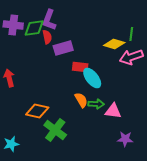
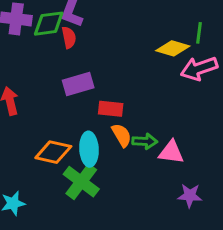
purple rectangle: (63, 48) -> (78, 84), moved
red rectangle: (80, 67) -> (111, 109), moved
cyan ellipse: (92, 78) -> (89, 149), moved, turned 35

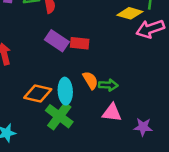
purple rectangle: (78, 84) -> (57, 41), turned 50
red rectangle: (111, 109) -> (80, 43), moved
pink triangle: (171, 152) -> (112, 113), moved

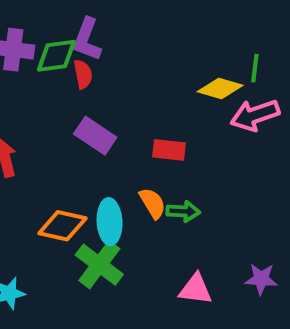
red rectangle: (80, 43) -> (169, 150), moved
pink triangle: (112, 113) -> (196, 289), moved
purple star: (143, 127) -> (261, 279), moved

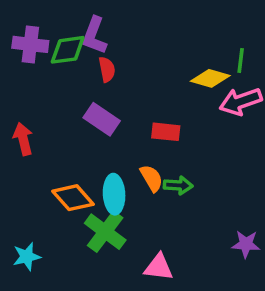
red semicircle: (83, 74) -> (107, 69), moved
orange diamond: (62, 226) -> (73, 198), turned 36
pink triangle: (196, 289) -> (159, 267), moved

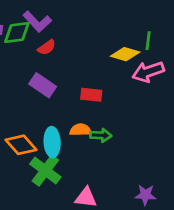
purple L-shape: (94, 36) -> (37, 22), turned -64
red semicircle: (107, 69) -> (47, 47), turned 66
orange semicircle: (151, 178) -> (81, 130), turned -60
purple star: (246, 244) -> (145, 195), moved

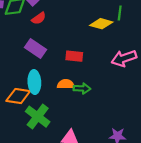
pink arrow: (148, 72) -> (124, 58), moved
cyan ellipse: (52, 142) -> (34, 82), moved
orange diamond: (21, 145) -> (18, 96), turned -40

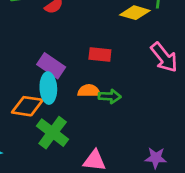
purple rectangle: (35, 49) -> (51, 66), moved
pink arrow: (124, 58) -> (164, 57), turned -110

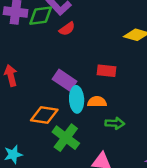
cyan ellipse: (48, 88) -> (77, 99), moved
green arrow: (110, 96) -> (115, 123), moved

